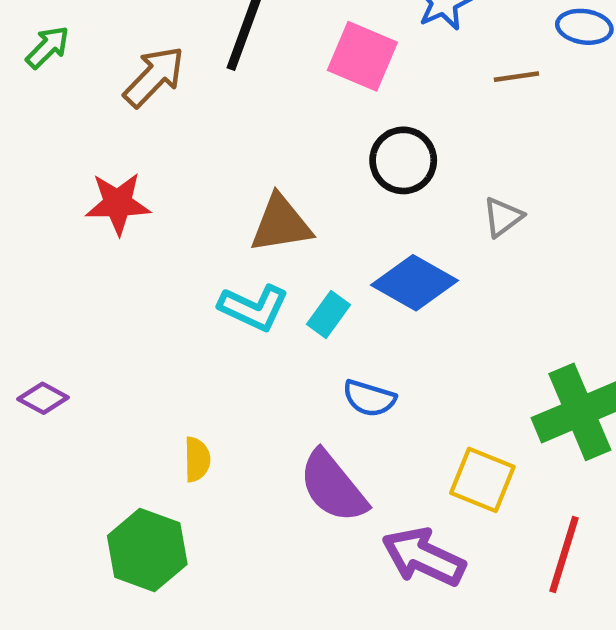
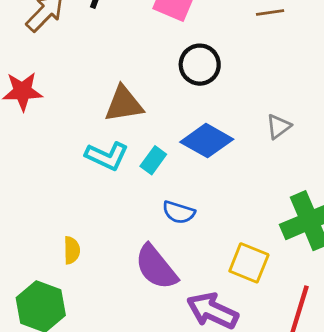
gray triangle: (503, 217) -> (278, 126), moved

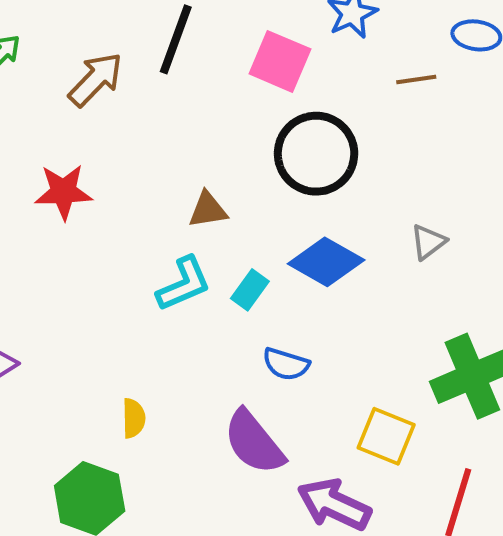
black circle: (200, 65) -> (316, 154), size x1.4
brown triangle: (124, 104) -> (208, 210), size x0.7
cyan L-shape: (107, 156) -> (184, 284), turned -48

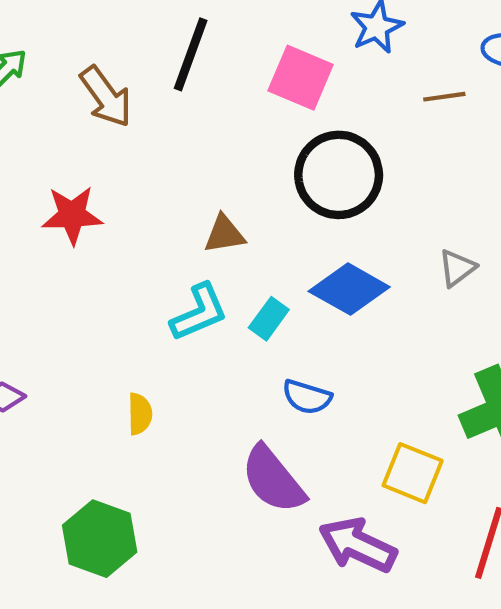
brown arrow: (96, 80) -> (106, 97), turned 100
yellow semicircle: (134, 418) -> (140, 414), moved

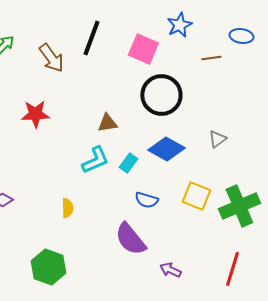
yellow square: (413, 473) -> (196, 196), moved
purple arrow: (358, 545) -> (170, 270), size x0.6

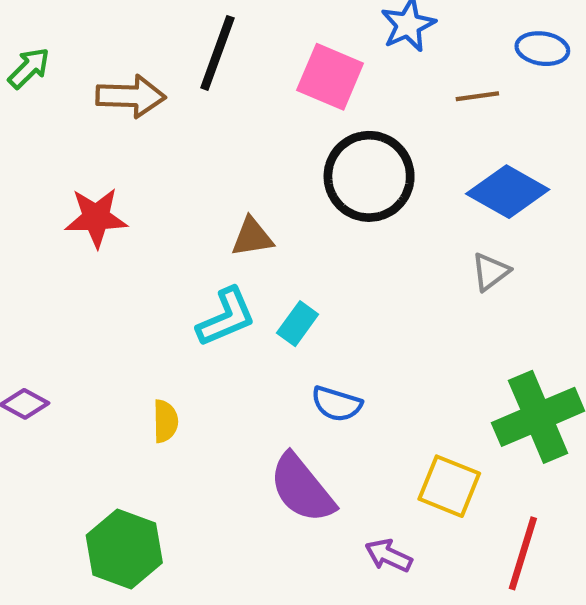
brown arrow: (51, 58) -> (131, 96), turned -52
blue diamond: (166, 149) -> (508, 192), moved
yellow square: (196, 196) -> (449, 486), moved

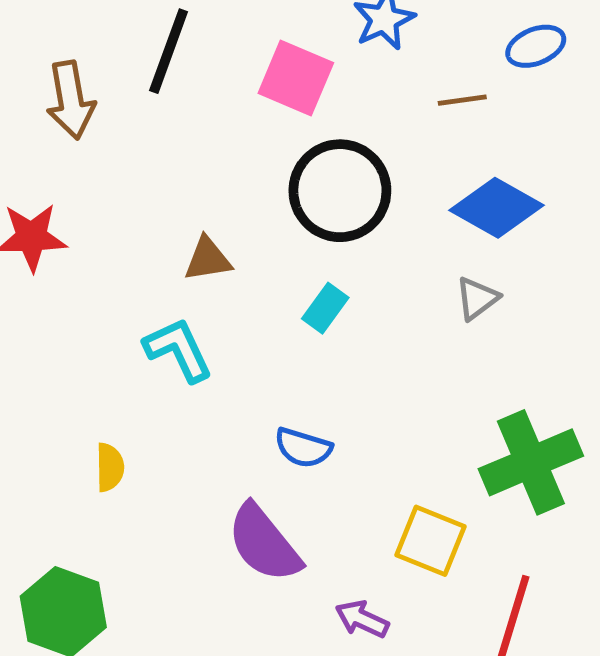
blue ellipse: (542, 49) -> (536, 46), turned -30
brown arrow: (131, 96) -> (71, 100), turned 78
cyan L-shape: (226, 317) -> (178, 350), turned -92
cyan rectangle: (298, 324) -> (325, 308), moved

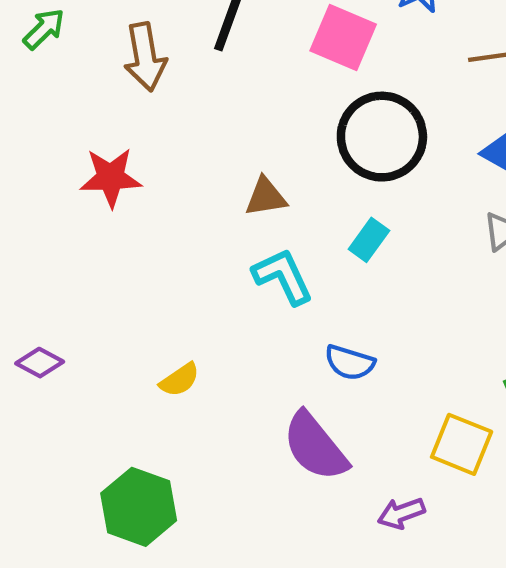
cyan L-shape: (178, 350) -> (283, 276), moved
yellow semicircle: (110, 467) -> (180, 380), turned 57
purple arrow: (362, 619) -> (401, 513), turned -45

